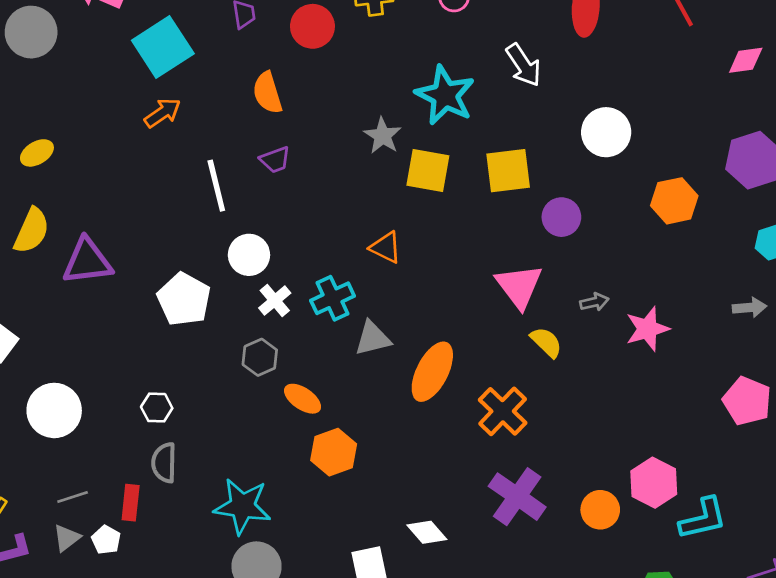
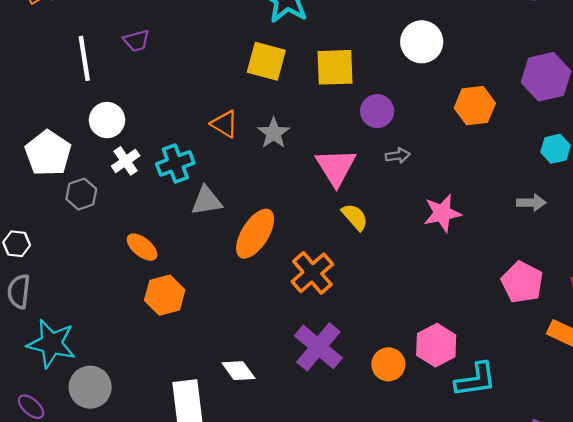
gray star: (383, 136) -> (274, 133), moved
gray arrow: (594, 302) -> (398, 156), moved
gray hexagon: (260, 357) -> (81, 194), moved
cyan star: (242, 506) -> (51, 344), moved

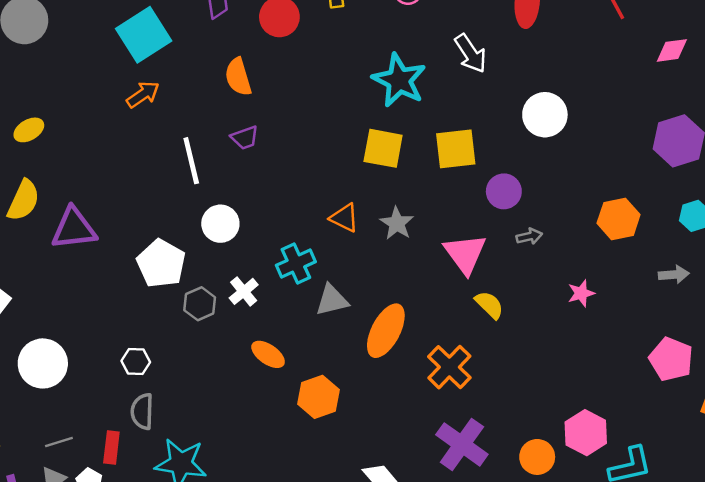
orange hexagon: (475, 106) -> (619, 219), moved
white cross: (126, 161) -> (244, 291), moved
pink star: (442, 213) -> (581, 293), size x0.7
orange hexagon: (165, 295) -> (318, 397), moved

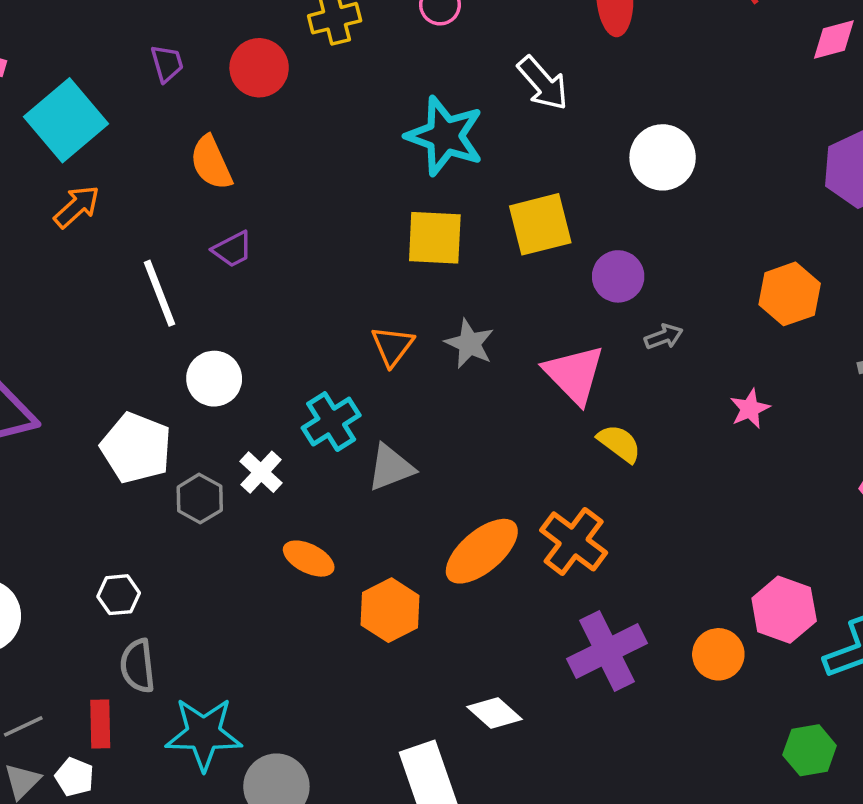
orange triangle: (344, 218) -> (392, 346), turned 48
orange ellipse: (386, 331) -> (482, 551), moved, turned 30
purple cross: (462, 444) -> (607, 651), turned 36

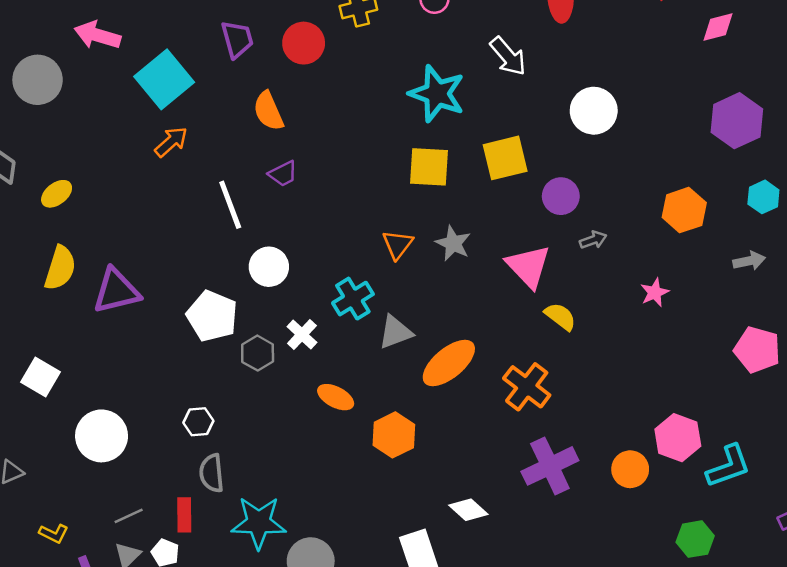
purple trapezoid: (167, 63) -> (237, 39), size x1.4
orange ellipse: (482, 551) -> (449, 363), moved

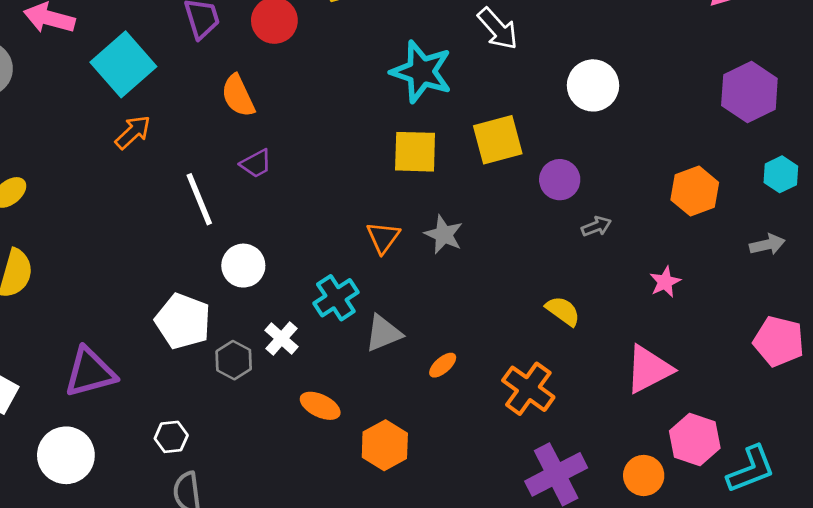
pink triangle: (528, 266) -> (649, 369), moved, turned 48
purple triangle: (116, 291) -> (90, 372), moved
orange ellipse: (449, 363) -> (443, 365), size x0.5

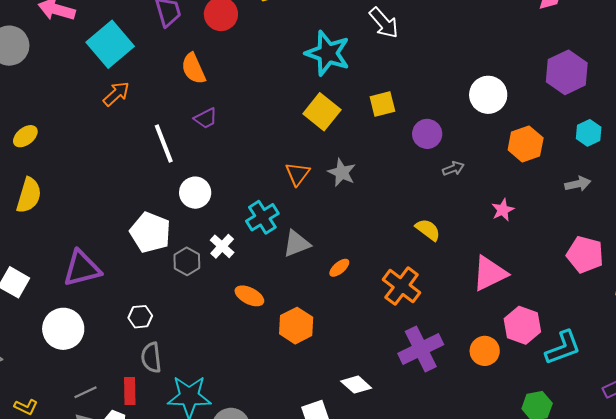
white circle: (593, 85) -> (488, 95), moved
yellow square: (498, 140) -> (382, 104), size x0.7
yellow square: (415, 152) -> (322, 112), turned 36

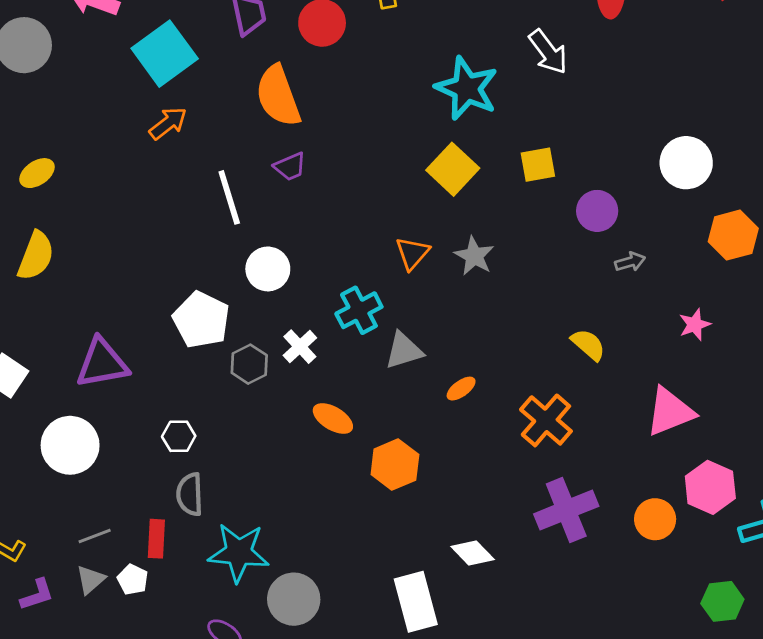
orange semicircle: (193, 69) -> (278, 96), size x1.4

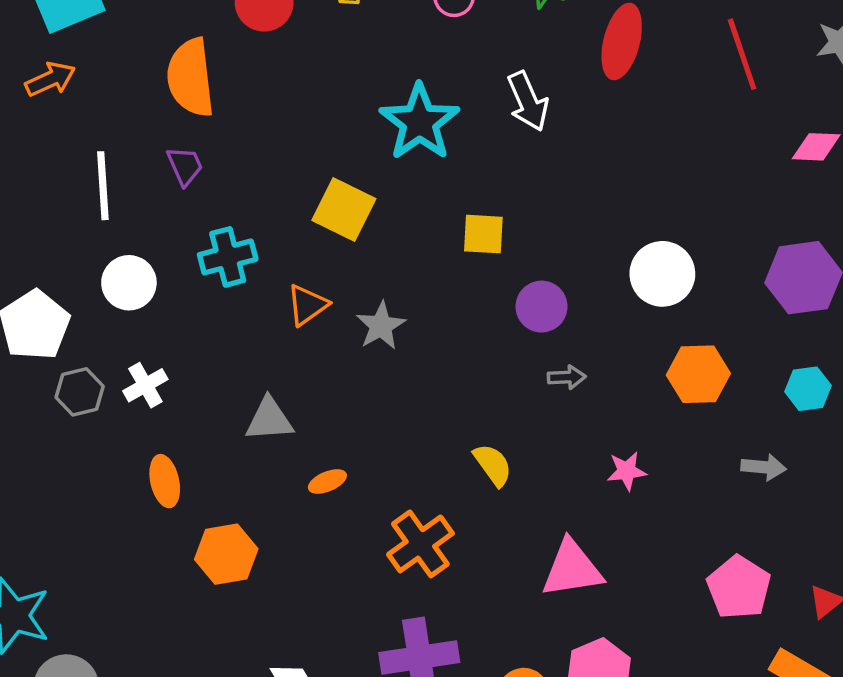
purple trapezoid: (290, 167) -> (185, 166), turned -104
yellow square: (453, 169) -> (344, 209), moved, turned -30
cyan cross: (359, 310) -> (228, 257), moved
orange ellipse: (333, 418) -> (165, 481), turned 33

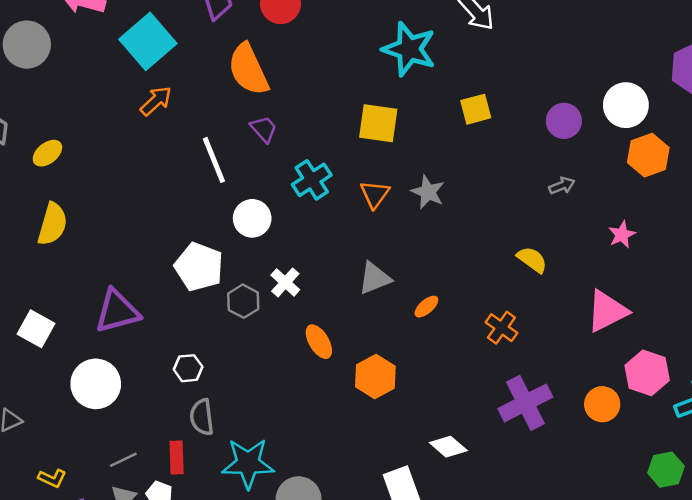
white circle: (662, 274) -> (626, 105), moved
purple circle: (541, 307) -> (564, 121), moved
orange cross: (420, 544) -> (501, 328), size x0.7

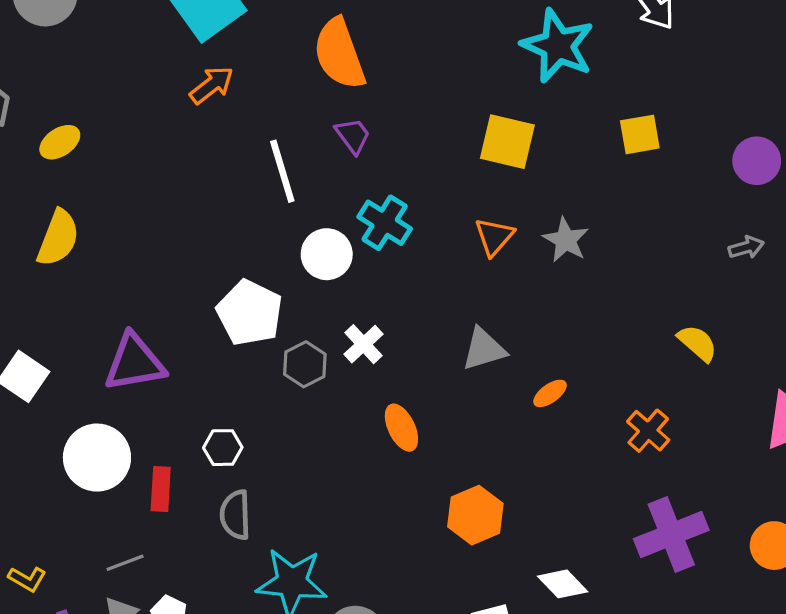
cyan cross: (312, 180) -> (385, 223), moved, turned -30
orange hexagon: (375, 377) -> (475, 515), moved
red rectangle: (177, 458) -> (161, 489), moved

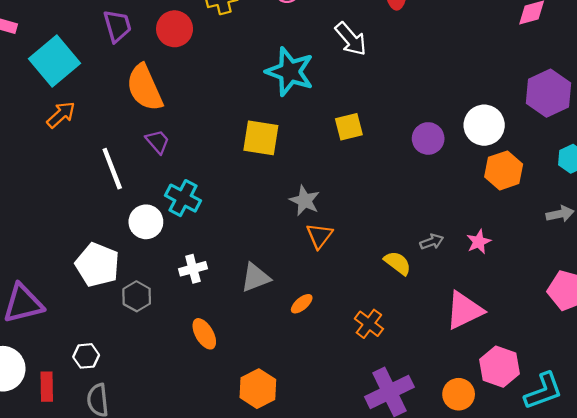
orange triangle: (494, 237) -> (319, 236), moved
gray arrow: (746, 247) -> (432, 242), moved
white cross: (363, 344) -> (193, 269), moved, turned 32

